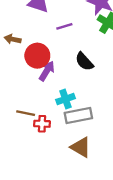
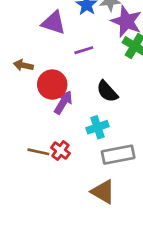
cyan cross: (65, 99) -> (98, 127), moved
gray rectangle: (78, 115) -> (118, 155), moved
red cross: (42, 124) -> (60, 150), moved, turned 35

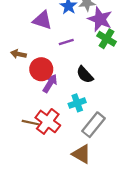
red cross: (60, 150) -> (48, 121), size x1.6
gray rectangle: (118, 155) -> (93, 125), turned -40

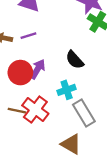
purple line: (66, 42) -> (28, 36), moved
red circle: (41, 69) -> (20, 73), moved
gray rectangle: (93, 125) -> (84, 113), turned -70

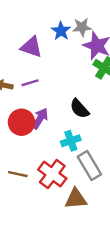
red cross: (35, 110) -> (52, 174), moved
brown line: (17, 111) -> (18, 174), moved
brown triangle: (71, 144) -> (76, 199), turned -35

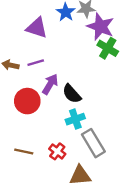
black semicircle: (79, 109) -> (72, 94), moved
purple arrow: (40, 119) -> (50, 84), moved
red cross: (52, 174) -> (57, 151), size x0.6

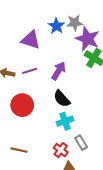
purple arrow: (50, 84) -> (59, 71), moved
gray rectangle: (93, 143) -> (81, 143), size x0.6
red cross: (57, 151) -> (61, 150), moved

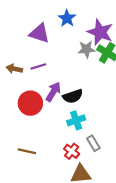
gray star: (75, 23) -> (86, 49), moved
purple arrow: (59, 71) -> (53, 92), moved
black semicircle: (62, 99) -> (73, 96), turned -66

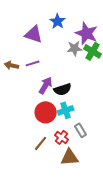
red circle: (30, 103) -> (46, 112), moved
brown line: (27, 151) -> (41, 143), moved, turned -63

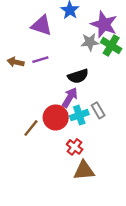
purple arrow: (46, 85) -> (70, 97), moved
black semicircle: (63, 89) -> (78, 76), moved
gray rectangle: (81, 130) -> (98, 110), moved
brown line: (41, 143) -> (31, 128), moved

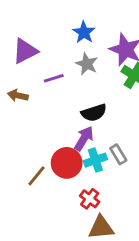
purple triangle: (42, 25) -> (25, 51), moved, turned -45
gray star: (90, 42) -> (87, 64), moved, turned 30
purple line: (40, 60) -> (54, 78), moved

